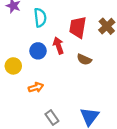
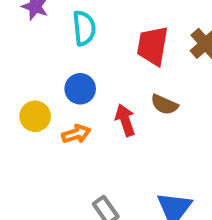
red arrow: (58, 46) -> (125, 120), moved
orange arrow: (36, 87) -> (76, 134), moved

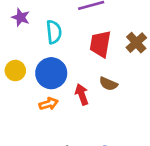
blue circle: (80, 89) -> (51, 73), size x1.5
yellow circle: (35, 116) -> (15, 71), moved

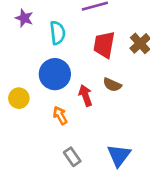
yellow circle: (15, 71) -> (19, 98), moved
orange arrow: (49, 104) -> (60, 115), moved, turned -102

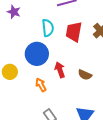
cyan semicircle: (58, 33) -> (48, 28), moved
brown semicircle: (112, 85) -> (85, 75), moved

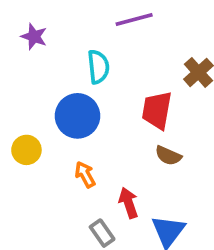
red trapezoid: (74, 32) -> (157, 110), moved
red arrow: (60, 70) -> (129, 203), moved

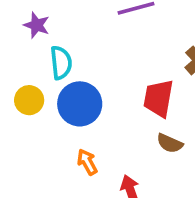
cyan semicircle: (98, 67) -> (61, 63), moved
yellow circle: (26, 150) -> (29, 100), moved

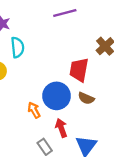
blue circle: (80, 104) -> (57, 96), moved

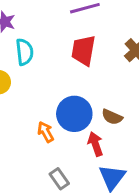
red trapezoid: (79, 70) -> (83, 50), moved
red arrow: (61, 128) -> (95, 144), moved

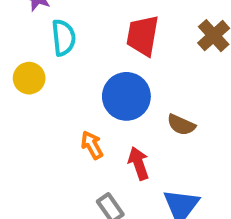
blue circle: (74, 114) -> (126, 96), moved
red arrow: (95, 144) -> (139, 163), moved

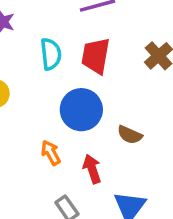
cyan semicircle: (64, 38) -> (51, 54), moved

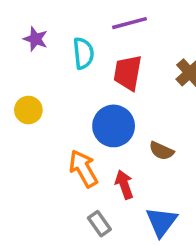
cyan semicircle: (51, 54) -> (83, 53), moved
orange arrow: (51, 153) -> (83, 169), size x1.5

